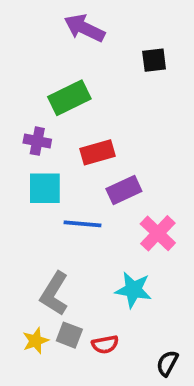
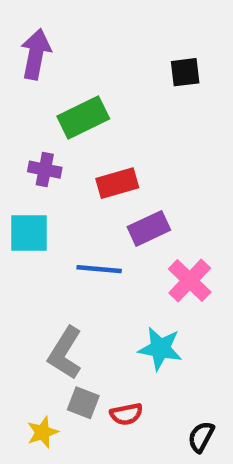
purple arrow: (84, 28) -> (36, 54), moved, turned 75
cyan square: (45, 188) -> (29, 233), moved
yellow star: (35, 341) -> (43, 432), moved

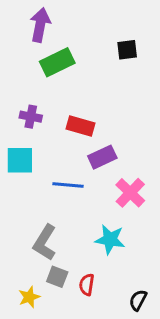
purple arrow: (36, 54) -> (40, 25), moved
green rectangle: (83, 117) -> (57, 62), moved
red rectangle: (117, 183) -> (80, 126), turned 32
red semicircle: (126, 414) -> (87, 285), turned 110

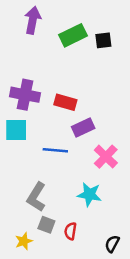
green rectangle: (57, 62) -> (73, 35), moved
purple cross: (31, 117) -> (25, 95), size x1.6

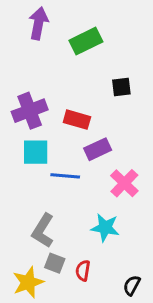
black square: (103, 40) -> (121, 87), moved
purple cross: (25, 95) -> (30, 111), turned -32
cyan square: (16, 130) -> (36, 152), moved
yellow star: (24, 241) -> (28, 282), size x1.5

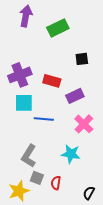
purple rectangle: (98, 149) -> (75, 96), moved

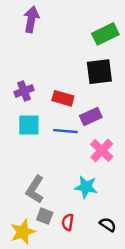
green rectangle: (58, 28) -> (105, 34), moved
black square: (82, 59) -> (99, 72), size x1.6
purple cross: (20, 75) -> (24, 91), size x0.7
blue line: (44, 119) -> (65, 131), moved
black semicircle: (89, 193) -> (108, 225), moved, turned 96

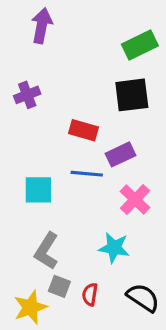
purple cross: (24, 91) -> (27, 95), moved
cyan square: (29, 125) -> (38, 190), moved
black semicircle: (108, 225) -> (143, 298), size x1.5

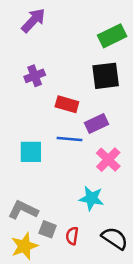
purple arrow: (42, 26) -> (33, 20), turned 32
purple cross: (27, 95) -> (35, 76), moved
gray L-shape: (47, 251) -> (23, 210), moved, turned 84

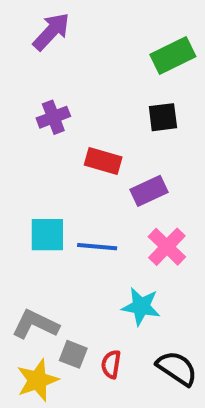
black square: (106, 76) -> (163, 117), size x0.7
blue line: (69, 139) -> (97, 247), moved

